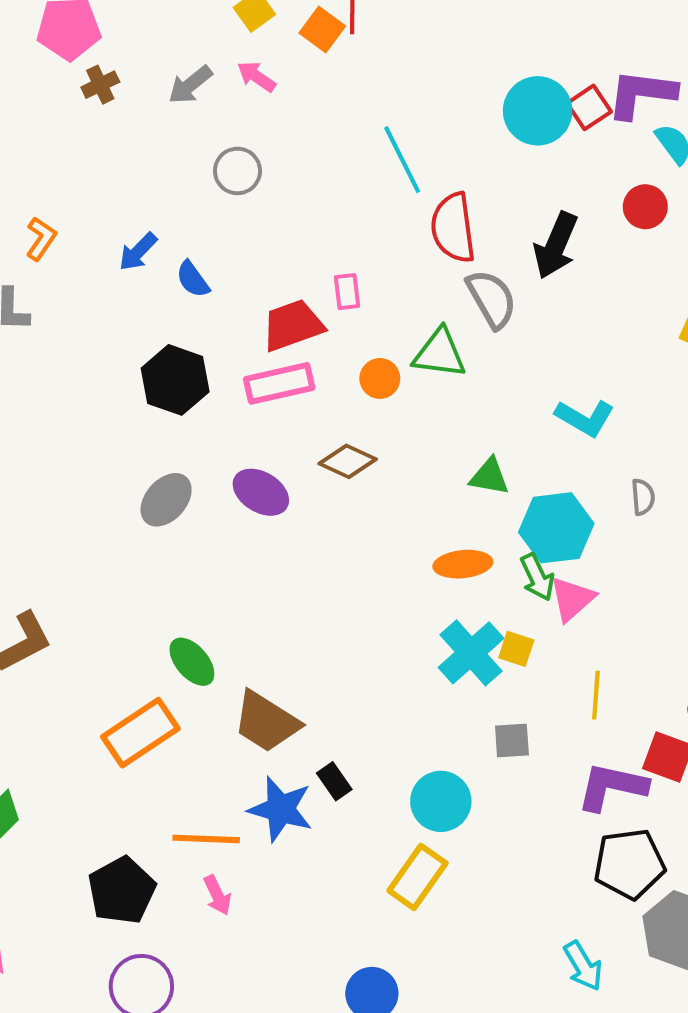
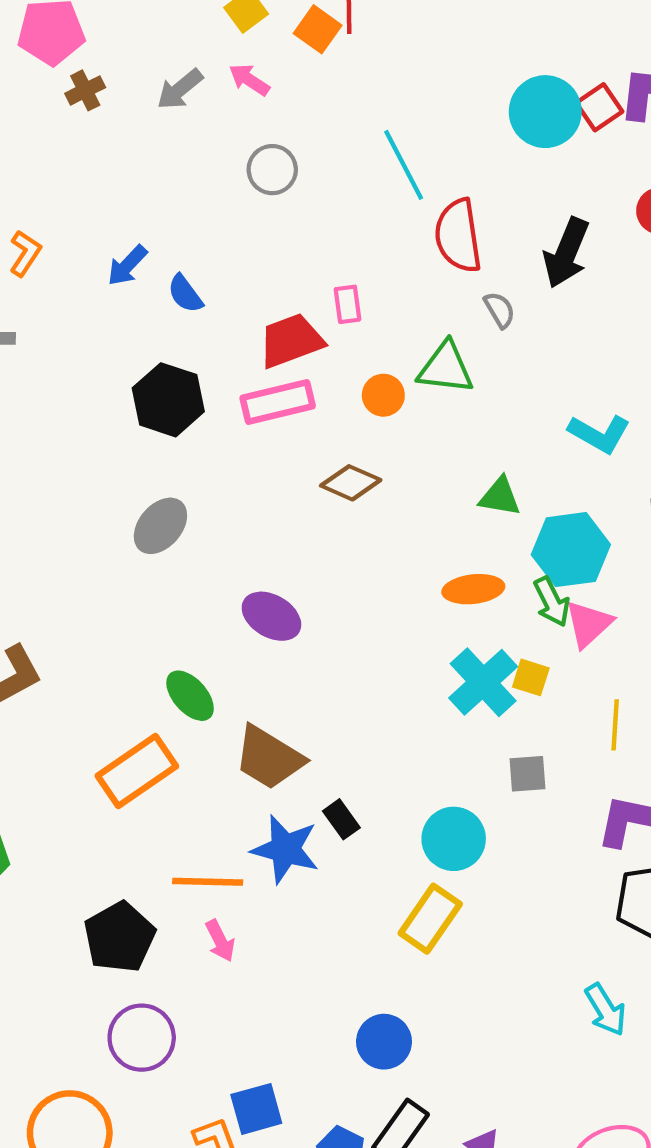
gray circle: (237, 171) -> (272, 170), moved
gray semicircle: (492, 299) -> (500, 310), size x0.6
purple ellipse: (261, 492) -> (271, 616), moved

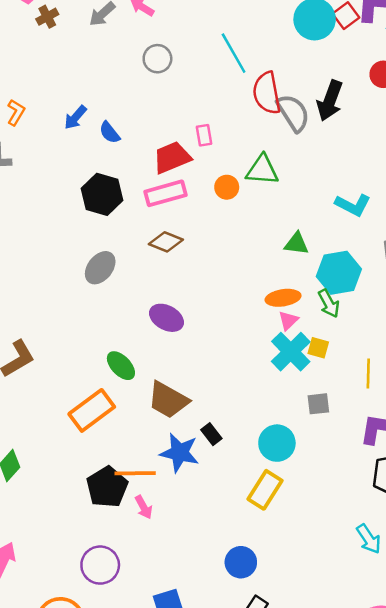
gray semicircle: (500, 310) -> (293, 113), moved, size x1.8
brown diamond: (351, 483) -> (166, 242), moved
pink triangle: (589, 624) -> (288, 320), moved, size x0.7
black pentagon: (119, 937) -> (107, 487), moved

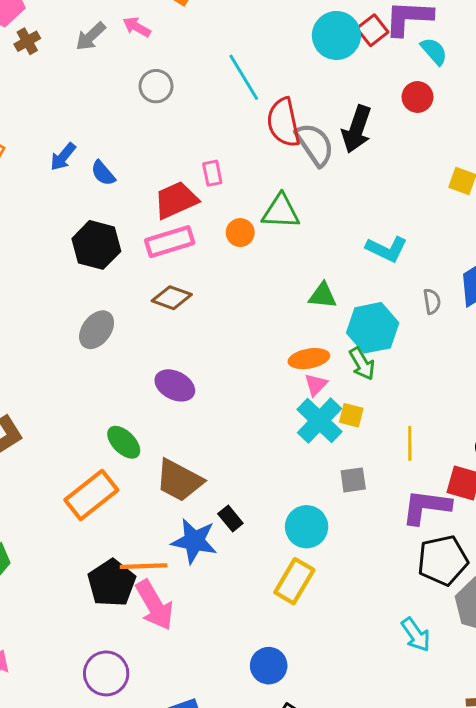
pink arrow: (144, 507) -> (155, 605), size x1.8

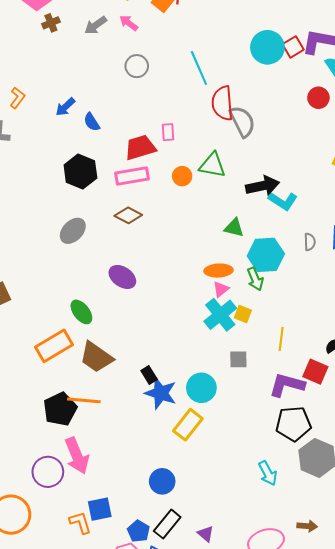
black arrow: (357, 129) -> (263, 186), moved, turned -128
brown trapezoid: (179, 480) -> (96, 357), moved
blue star: (194, 541) -> (161, 393), moved
pink arrow: (155, 605) -> (77, 456), moved

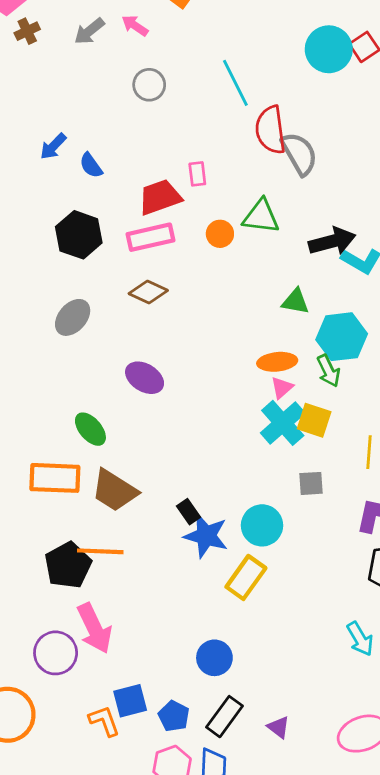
yellow square: (243, 314) -> (314, 420), size x1.4
orange rectangle: (54, 346) -> (55, 478), turned 36
blue pentagon: (139, 531) -> (174, 716), moved

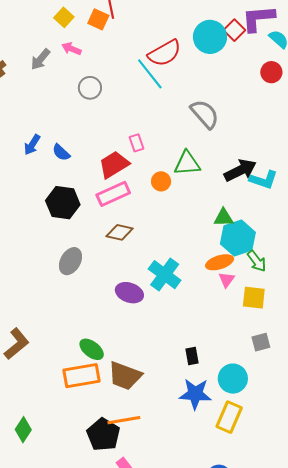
red semicircle: (270, 130) -> (165, 53), moved, turned -100
cyan hexagon: (342, 337) -> (238, 238), moved
cyan cross: (283, 423) -> (165, 275), moved
green ellipse: (90, 429) -> (92, 349), moved
black rectangle: (189, 512) -> (192, 356), moved, turned 36

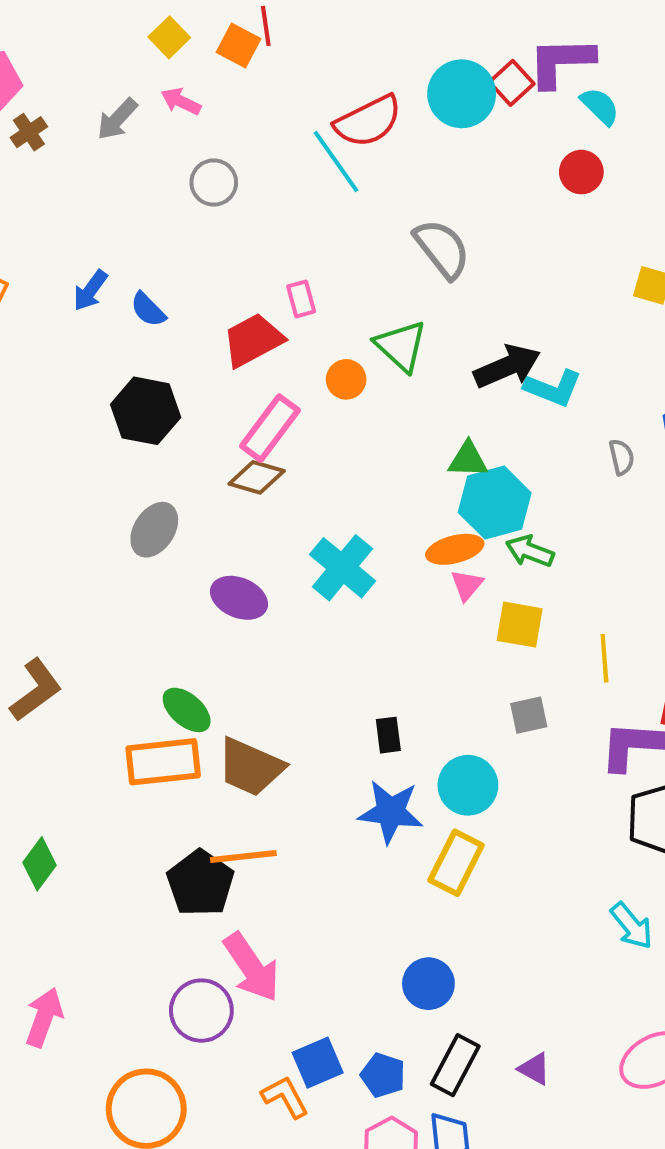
green triangle: (187, 163) -> (401, 346), turned 44
pink rectangle: (113, 194) -> (270, 428), moved, turned -32
green arrow: (257, 261) -> (530, 551), turned 145
purple ellipse: (129, 293) -> (239, 598), moved

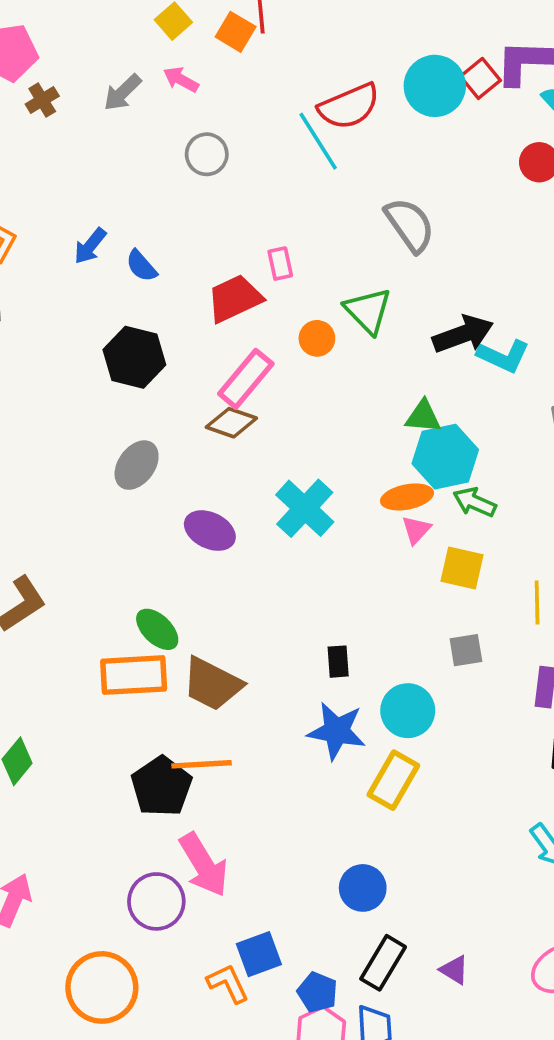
blue pentagon: (383, 1075) -> (317, 992), moved

